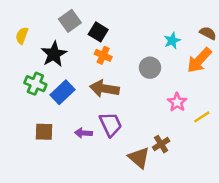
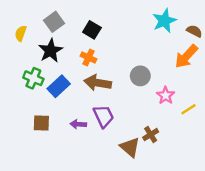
gray square: (70, 21) -> (54, 22), moved
cyan star: (172, 41) -> (164, 21), moved, size x1.5
orange cross: (103, 55) -> (89, 57), moved
gray circle: (150, 68) -> (140, 76), moved

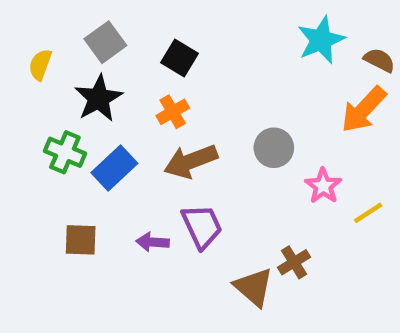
orange cross: (89, 57) -> (173, 112), turned 35
brown arrow: (98, 83) -> (191, 161), turned -30

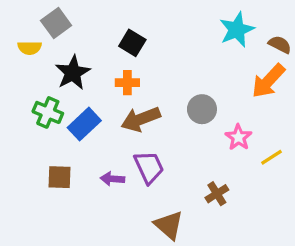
gray square: (105, 42) -> (56, 23), moved
yellow semicircle: (40, 65) -> (30, 48), turned -110
orange cross: (173, 112) -> (127, 83), turned 30
brown triangle: (254, 287) -> (169, 225), moved

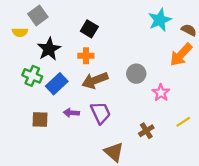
yellow line: (272, 157) -> (183, 122), moved
purple arrow: (112, 179) -> (71, 113), moved

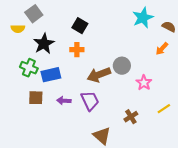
orange arrow: (181, 55) -> (162, 49), size x0.6
brown arrow: (95, 80) -> (99, 75), moved
blue rectangle: (57, 84) -> (51, 75), turned 30
brown square: (40, 120) -> (36, 98), moved

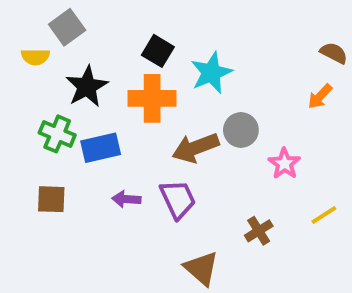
cyan star: (143, 18) -> (211, 73), moved
orange cross: (77, 50) -> (152, 98), size x1.6
brown square: (36, 98) -> (51, 199), moved

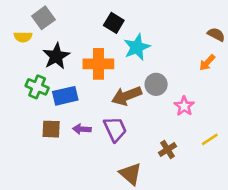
black square: (158, 51) -> (114, 23), moved
brown square: (51, 199) -> (51, 129), moved

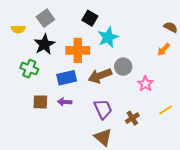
gray square: (43, 18) -> (45, 18), moved
blue rectangle: (65, 96) -> (67, 78), moved
purple trapezoid: (115, 129) -> (103, 109), moved

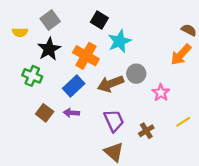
orange arrow: (164, 49) -> (181, 55), size x1.5
orange cross: (78, 50) -> (86, 56), turned 30
blue rectangle: (67, 78) -> (74, 86), turned -30
brown square: (40, 102) -> (45, 113), turned 35

